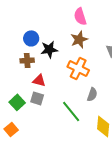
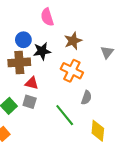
pink semicircle: (80, 16) -> (47, 17), moved
brown cross: (27, 60) -> (19, 62), size x1.5

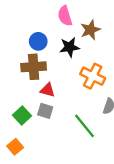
brown star: (73, 41) -> (90, 30), moved
black star: (42, 51) -> (69, 47), moved

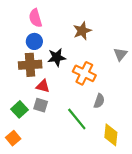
pink semicircle: (65, 16) -> (35, 18), moved
black star: (69, 47) -> (57, 57), moved

